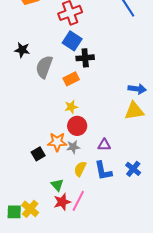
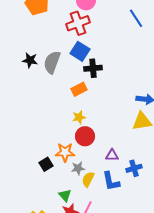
gray semicircle: (44, 67) -> (52, 62), moved
gray star: (73, 147) -> (78, 168), moved
blue cross: (133, 169) -> (134, 168), moved, turned 35

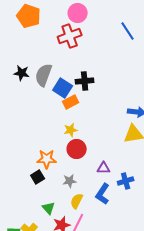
blue square: (80, 51) -> (63, 88), moved
orange star: (65, 152) -> (47, 159), moved
yellow semicircle: (88, 179) -> (77, 201), moved
blue L-shape: (111, 181) -> (103, 194), turned 45
green triangle: (65, 195) -> (49, 208), moved

